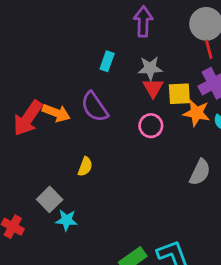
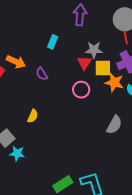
gray star: (150, 68) -> (94, 50), moved
purple semicircle: (94, 107) -> (42, 74), size x0.6
orange arrow: (56, 113) -> (16, 62), moved

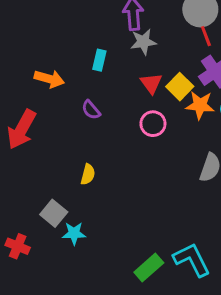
gray star: (94, 50) -> (143, 42), moved
orange arrow: (16, 62) -> (49, 79), moved
yellow square: (103, 68) -> (180, 87), turned -36

